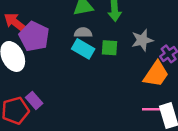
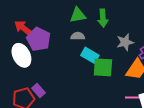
green square: (110, 48) -> (103, 67), moved, size x1.5
cyan rectangle: (83, 49) -> (90, 55), moved

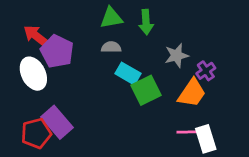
green square: (103, 67) -> (146, 90), turned -30
purple rectangle: (39, 90) -> (57, 122), size x1.6

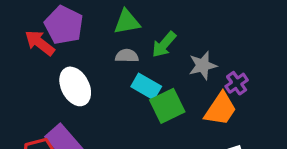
green arrow: (146, 22) -> (164, 44), moved, turned 45
purple pentagon: (57, 51) -> (64, 25), moved
white ellipse: (33, 74) -> (75, 86), moved

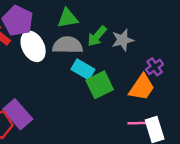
gray semicircle: (127, 56) -> (68, 45), size x1.6
gray star: (203, 65) -> (123, 40), moved
white ellipse: (75, 86) -> (33, 46), moved

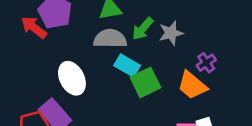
white ellipse: (33, 46) -> (72, 78), moved
orange trapezoid: (142, 87) -> (192, 85), turned 96

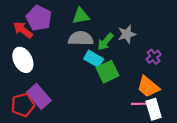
green arrow: (143, 29) -> (105, 42), moved
white ellipse: (72, 78) -> (23, 60), moved
orange trapezoid: (192, 85) -> (148, 87), moved

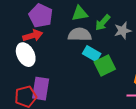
red arrow: (23, 30) -> (33, 36), moved, turned 126
green arrow: (105, 42) -> (103, 23), moved
purple rectangle: (39, 96) -> (41, 89), turned 50

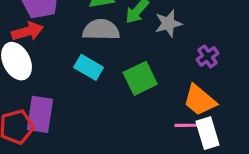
cyan rectangle: (92, 54) -> (89, 67), moved

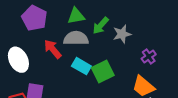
red arrow: (27, 31) -> (53, 49), moved, turned -114
cyan rectangle: (89, 67) -> (81, 66), moved

